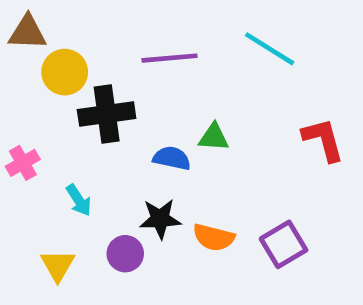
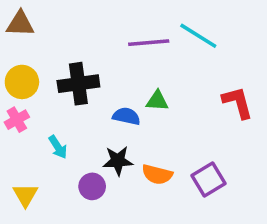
purple line: (169, 58) -> (149, 43), moved
yellow circle: (65, 72) -> (22, 82), moved
yellow triangle: (58, 265) -> (25, 195), moved

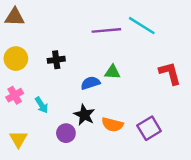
black cross: (78, 84) -> (56, 60), size x0.6
blue semicircle: (126, 116) -> (90, 83), turned -30
pink cross: (17, 120) -> (15, 95), moved
black star: (118, 161) -> (84, 115), turned 30

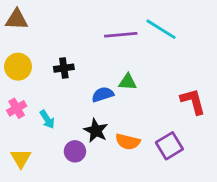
red L-shape: (170, 73) -> (193, 101), moved

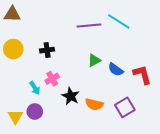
green triangle: (128, 82) -> (94, 60), turned -32
blue semicircle: (103, 94) -> (116, 70), moved, turned -126
pink cross: (17, 108) -> (52, 79), moved
purple circle: (75, 151) -> (35, 112), moved

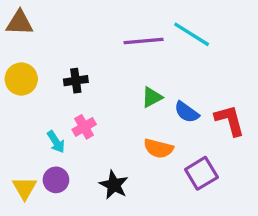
black star: (71, 96) -> (114, 185), moved
orange semicircle: (94, 104) -> (159, 148), moved

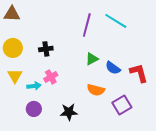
purple line: (144, 41) -> (87, 25), turned -70
cyan arrow: (56, 142) -> (34, 86), turned -64
black star: (114, 185) -> (69, 112), turned -30
yellow triangle: (25, 188) -> (15, 76), moved

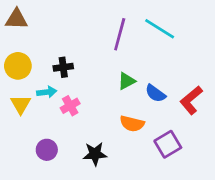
red L-shape: (139, 73) -> (191, 100), turned -115
cyan arrow: (34, 86) -> (47, 92), moved

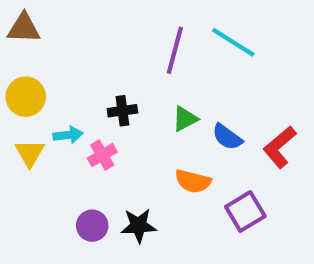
black cross: (63, 67) -> (122, 111), moved
purple circle: (47, 150) -> (92, 226), moved

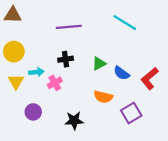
purple line: (175, 50) -> (69, 27), moved, turned 70
purple circle: (92, 226) -> (33, 112), moved

